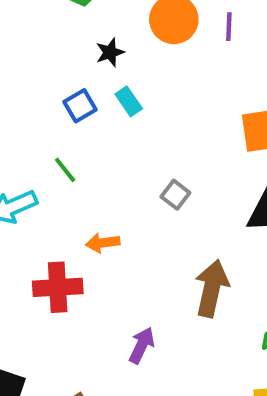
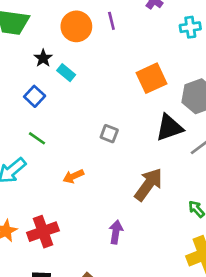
cyan rectangle: (129, 101) -> (66, 73), moved
red cross: (58, 287) -> (43, 232), moved
brown arrow: (212, 288) -> (148, 184), turned 40

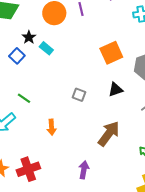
blue square: (35, 96) -> (17, 56), moved
black triangle: (169, 128) -> (116, 89), moved, size x0.7
orange arrow: (73, 176) -> (52, 127), turned -70

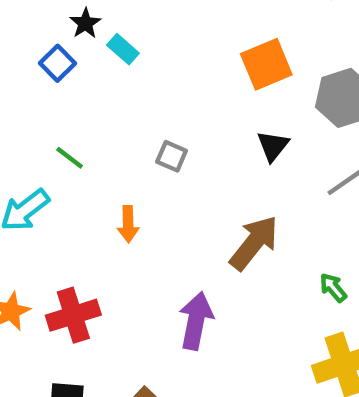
black triangle: (116, 89) -> (273, 146), turned -35
gray square: (79, 95) -> (172, 156), moved
purple arrow: (84, 170) -> (196, 321), size x1.4

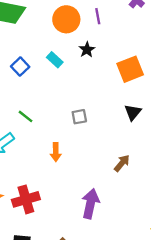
black star: (85, 23) -> (87, 50), moved
gray square: (172, 156) -> (79, 117), turned -35
brown arrow: (254, 243) -> (122, 163), size x0.6

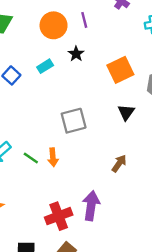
cyan rectangle: (55, 60) -> (45, 66), turned -70
green line: (26, 116) -> (31, 158), moved
gray square: (79, 117) -> (74, 121), size x1.6
red cross: (26, 199) -> (59, 216), moved

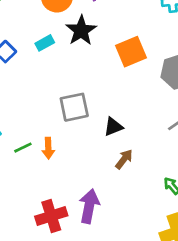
black star: (76, 54) -> (81, 30), size x1.6
black triangle: (126, 112) -> (113, 127), moved, turned 30
green line: (31, 158) -> (23, 148), turned -63

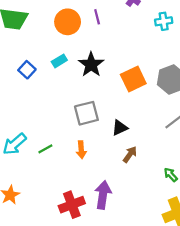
black star: (81, 30) -> (91, 65), moved
orange square: (131, 52) -> (133, 79), moved
orange arrow: (48, 148) -> (81, 150), moved

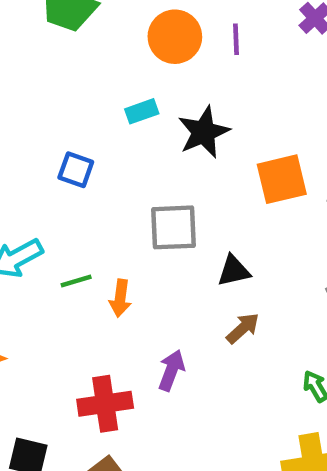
blue square: (27, 70) -> (76, 170), moved, turned -35
orange arrow: (81, 150) -> (120, 298), moved
purple arrow: (103, 195) -> (171, 370), moved, size x0.7

